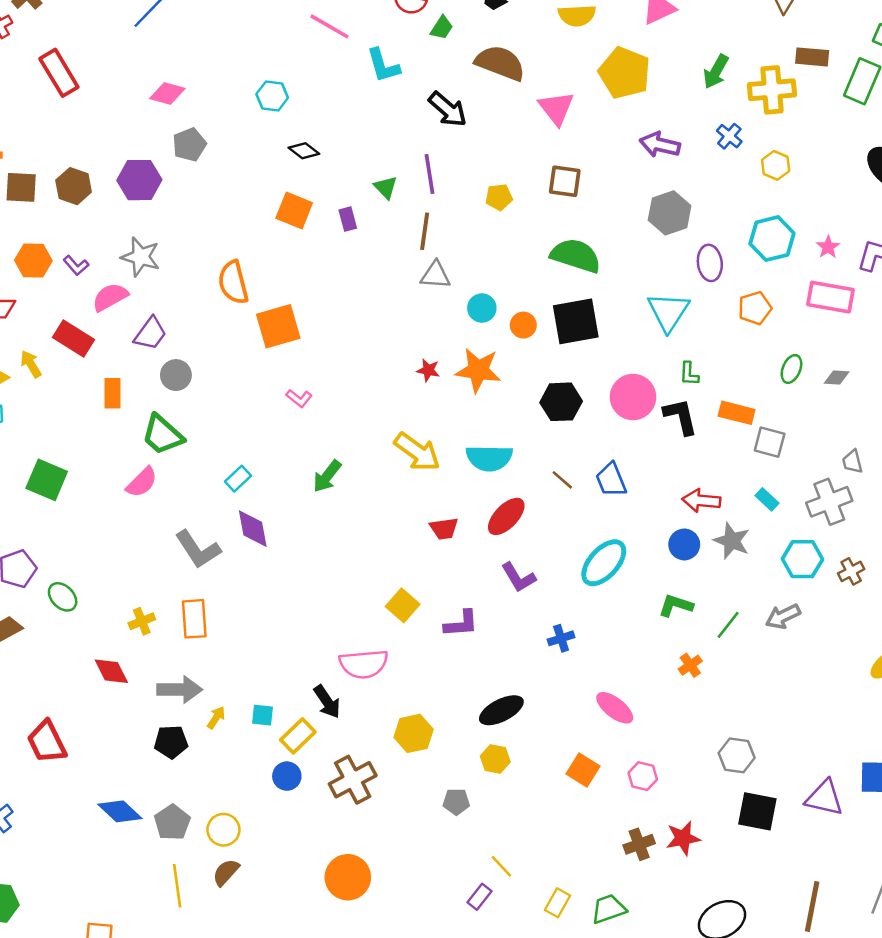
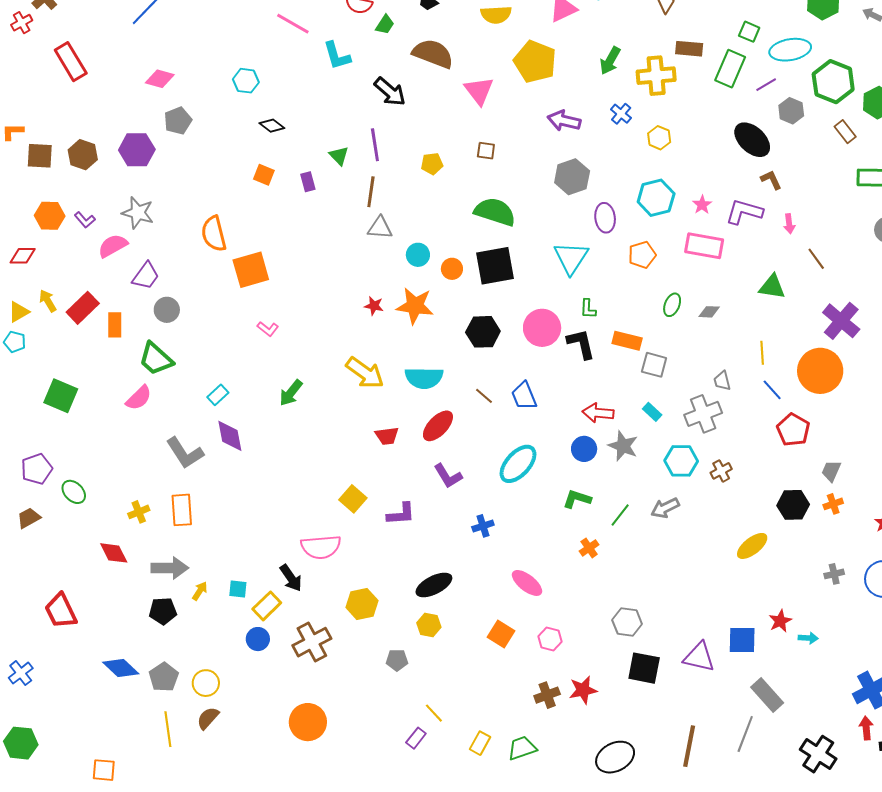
brown square: (565, 181) -> (486, 151), size x0.7
orange square: (294, 210) -> (264, 175), size x0.7
red rectangle: (74, 338) -> (83, 308), moved, turned -76

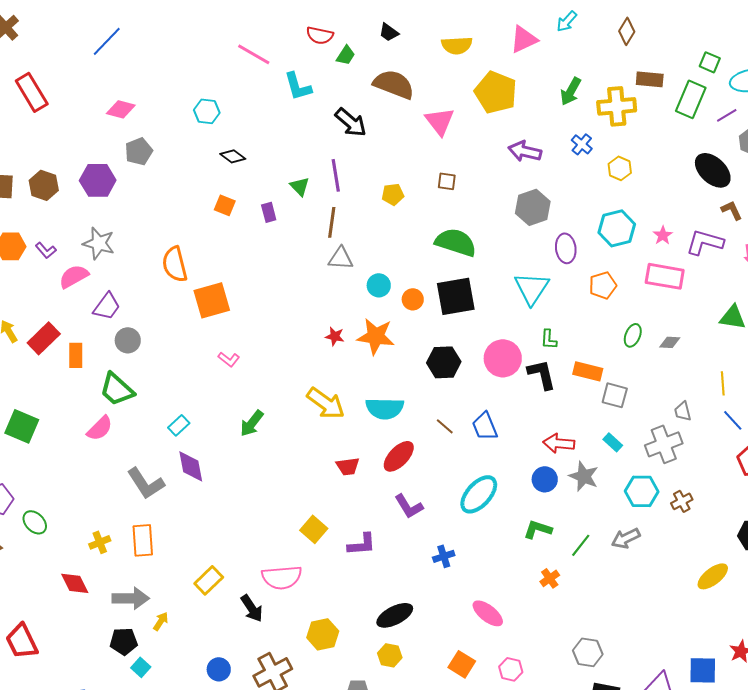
cyan square: (238, 589) -> (141, 667), moved, turned 36
yellow rectangle: (267, 606) -> (209, 580), moved

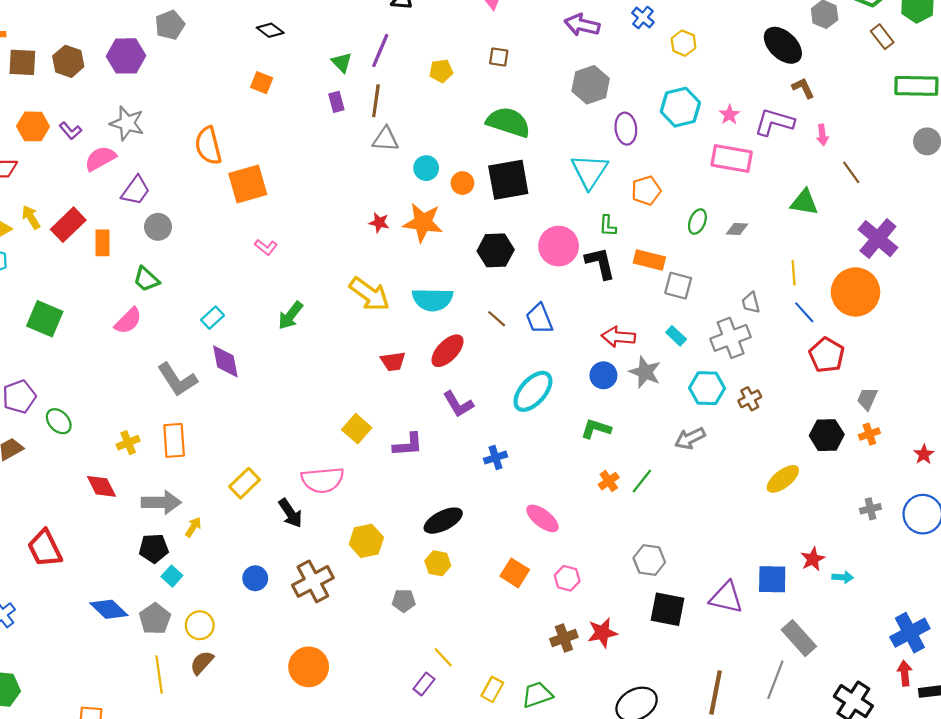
purple line: (336, 175) -> (380, 51), turned 32
purple rectangle: (269, 212) -> (336, 102), moved
orange pentagon: (603, 285) -> (646, 191), moved
green trapezoid: (117, 389) -> (146, 279), size x0.7
green line: (581, 545) -> (642, 481), moved

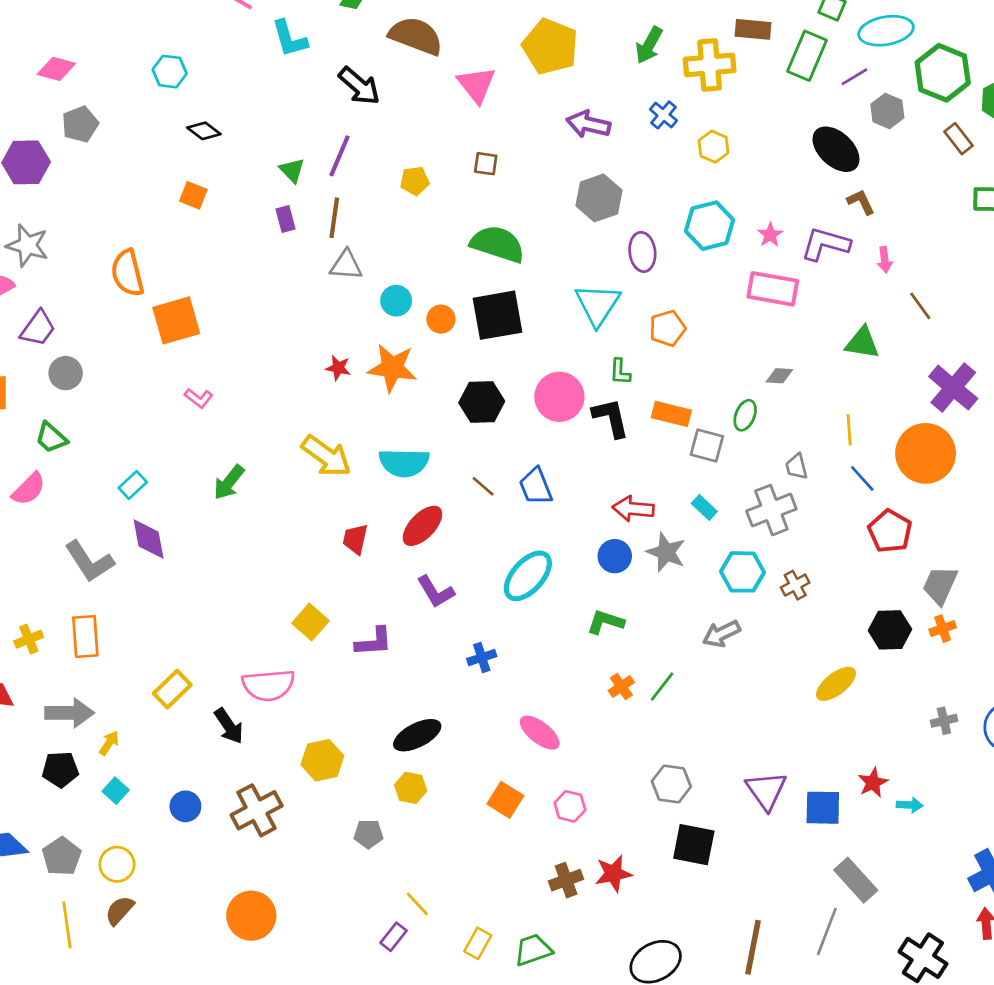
green ellipse: (697, 221) -> (745, 415), moved
red trapezoid: (393, 361) -> (355, 539), turned 110
gray trapezoid: (867, 399) -> (940, 585), size x1.4
cyan square: (172, 576) -> (116, 791), moved
purple triangle: (726, 597) -> (766, 791), moved, turned 42

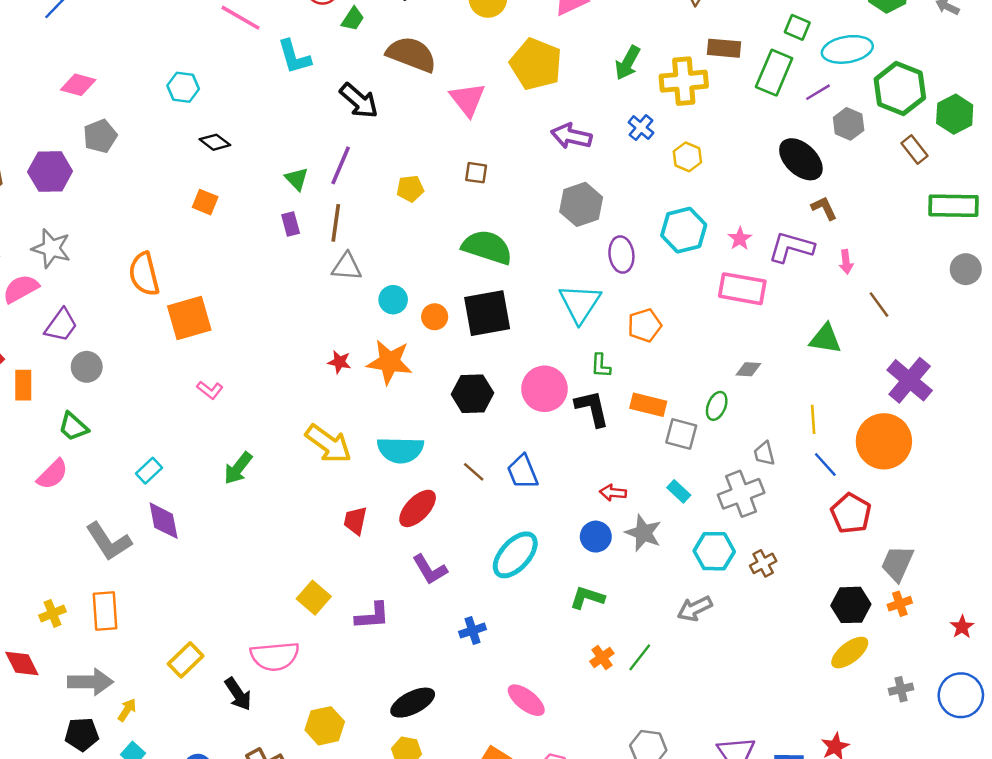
red arrow: (633, 509) -> (613, 493), size x0.7
yellow ellipse: (836, 684) -> (850, 653), moved

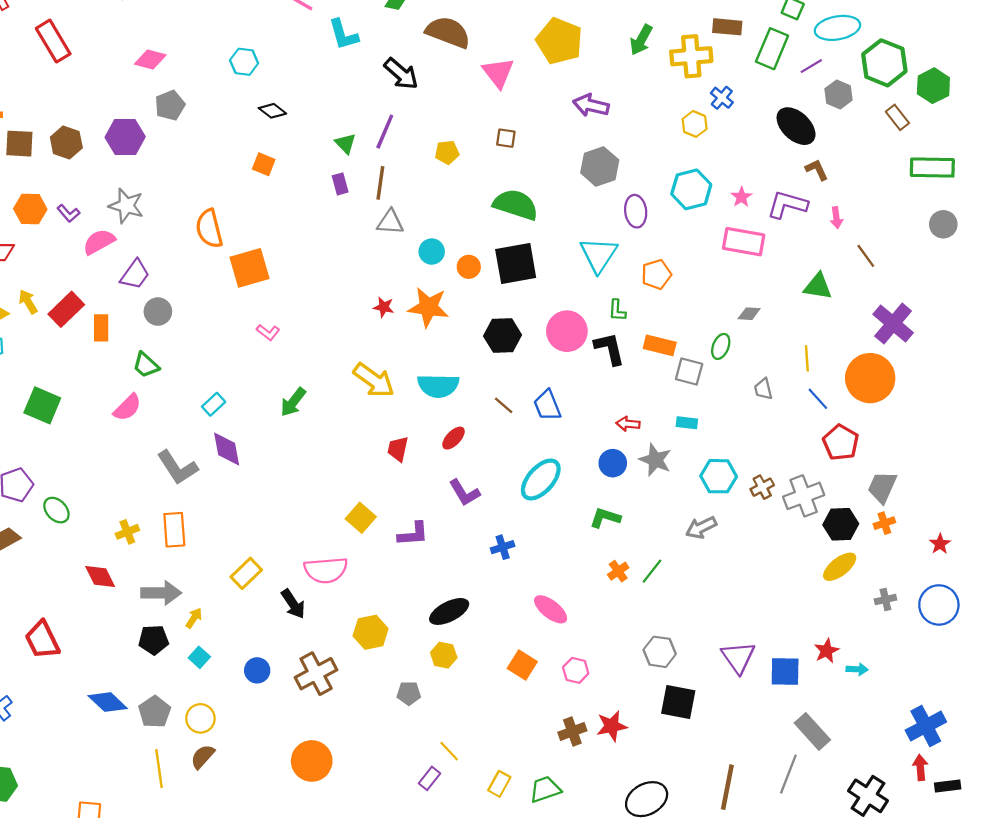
blue cross: (641, 128) -> (722, 98), moved
cyan rectangle: (679, 491) -> (687, 423), turned -36
gray cross: (741, 494) -> (804, 496), moved
red ellipse: (418, 508) -> (453, 438), size x0.7

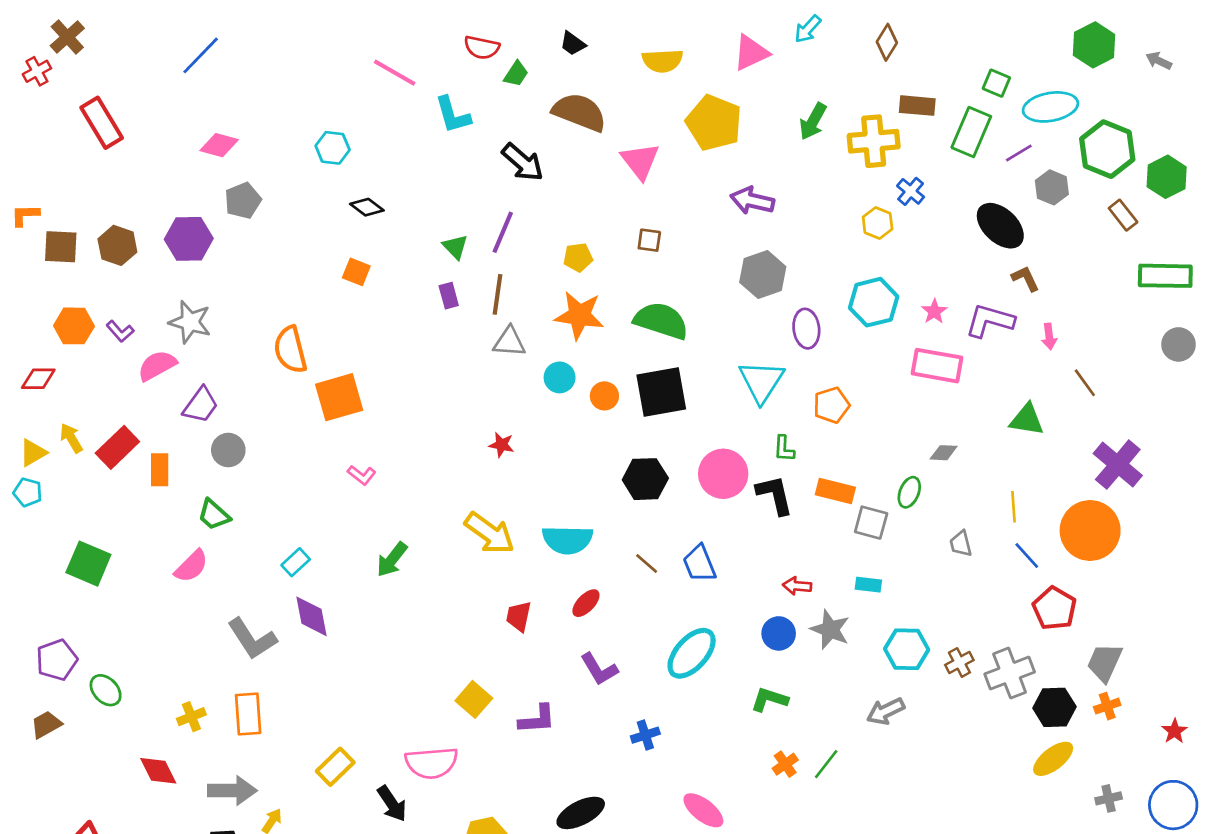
orange star: (428, 307) -> (579, 315), moved

